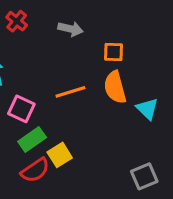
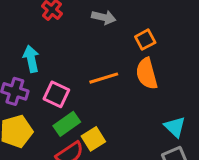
orange square: (113, 52) -> (145, 40), turned -30
cyan triangle: (147, 109) -> (175, 127), moved

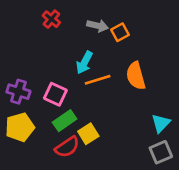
orange square: (145, 40) -> (120, 32), moved
cyan arrow: (31, 59) -> (84, 63), moved, turned -140
cyan triangle: (175, 127) -> (161, 123), turned 30

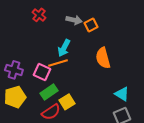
orange line: (98, 80) -> (58, 63), moved
cyan triangle: (161, 123) -> (122, 94), turned -42

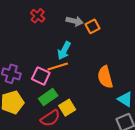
orange semicircle: (103, 58) -> (105, 77), moved

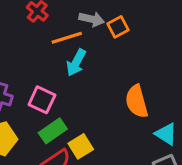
orange line: (58, 66) -> (67, 38), moved

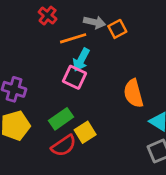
pink square: (42, 100) -> (74, 77), moved

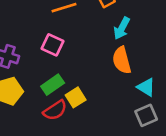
cyan arrow: (81, 60) -> (122, 28), moved
pink square: (74, 77) -> (53, 45), moved

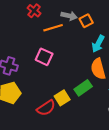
green rectangle: (53, 85) -> (83, 88), moved

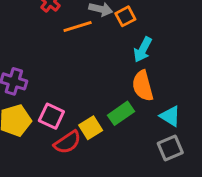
pink square: (44, 57) -> (51, 116), moved

